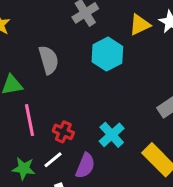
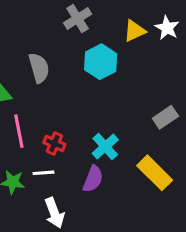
white line: (53, 160) -> (44, 173), turned 36
purple semicircle: (85, 166) -> (93, 179), moved

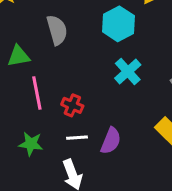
cyan cross: (105, 147) -> (128, 72), moved
white line: (44, 173) -> (77, 138), moved

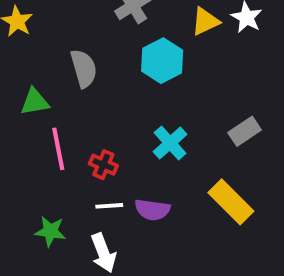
cyan cross: (128, 72) -> (170, 143), moved
purple semicircle: (111, 141) -> (152, 210), turned 76
green star: (31, 144) -> (50, 231), moved

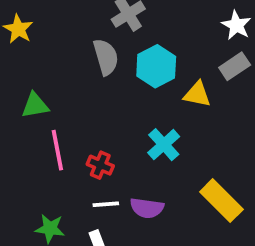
yellow triangle: (205, 21) -> (197, 94), moved, turned 36
gray semicircle: (84, 68) -> (106, 57), moved
gray rectangle: (245, 131) -> (235, 66), moved

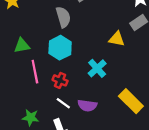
cyan hexagon: (156, 66) -> (60, 48), moved
white line: (106, 204) -> (63, 103), turned 40

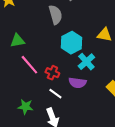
cyan hexagon: (60, 48) -> (71, 43), moved
pink line: (35, 72) -> (29, 65), turned -30
purple semicircle: (87, 105) -> (77, 83), moved

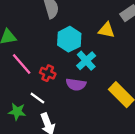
white line: (55, 94) -> (37, 98), moved

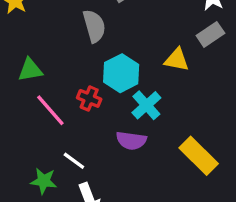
red cross: (48, 73) -> (89, 98), moved

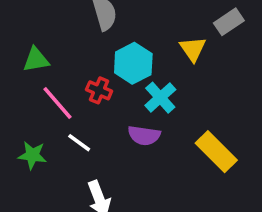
yellow triangle: (177, 60) -> (193, 49), turned 44
white line: (74, 161) -> (79, 143), moved
green star: (44, 181) -> (32, 155), moved

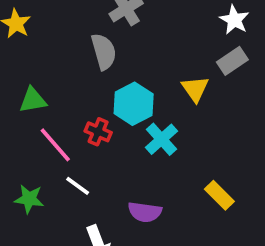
purple semicircle: (144, 135) -> (145, 212), moved
yellow rectangle: (216, 152) -> (219, 195), size x0.7

